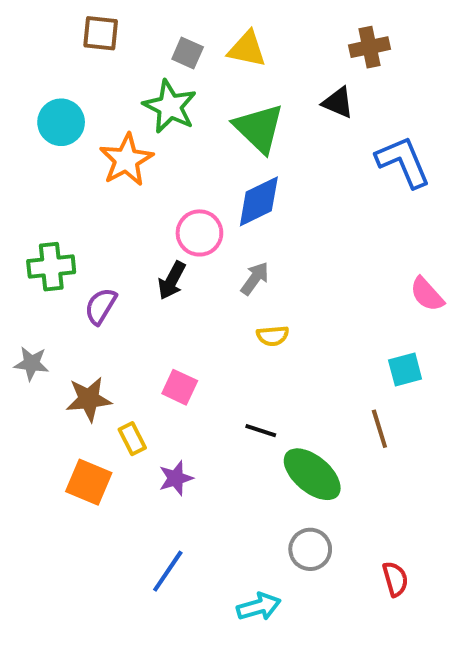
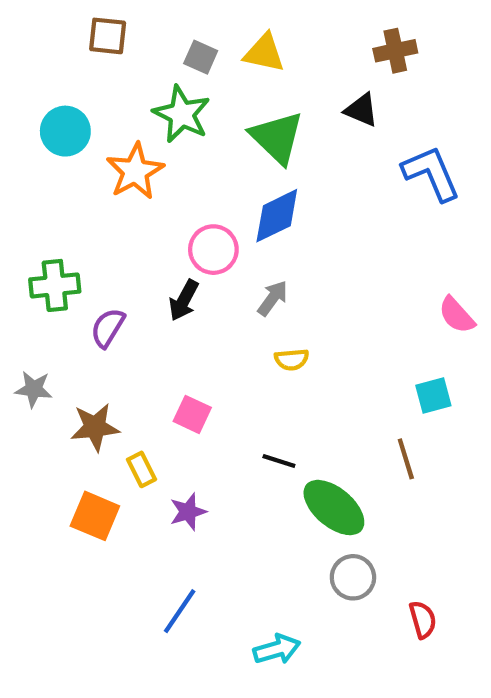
gray circle: (310, 549) -> (353, 577), moved

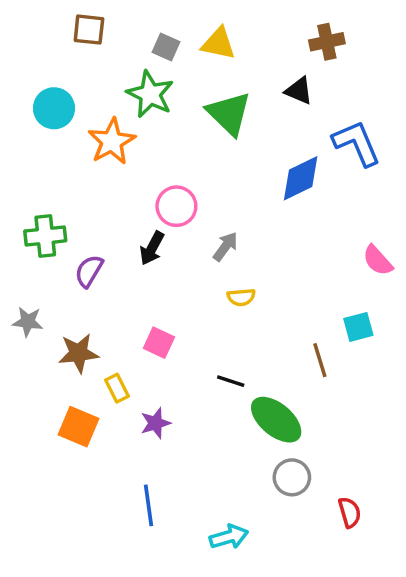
blue diamond: (277, 216) -> (301, 178), moved
brown line: (406, 459) -> (320, 360), moved
blue line: (180, 611) -> (148, 505), turned -42

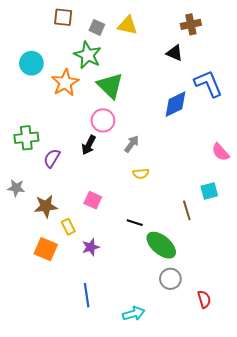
brown square: (89, 30) -> (63, 17), moved
green triangle: (229, 114) -> (110, 86), moved

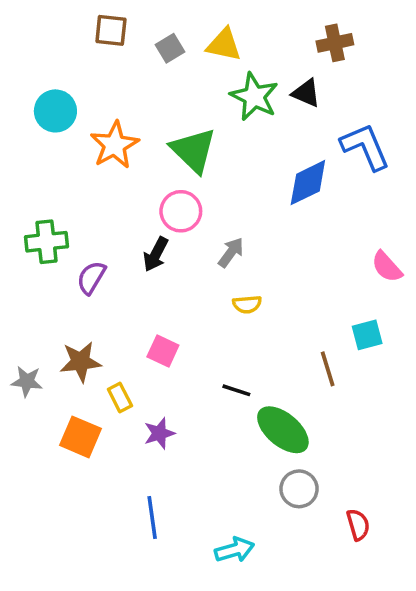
gray square: (97, 27) -> (170, 48), turned 35
green star: (88, 55) -> (254, 97), moved
gray star: (16, 188) -> (27, 381), moved

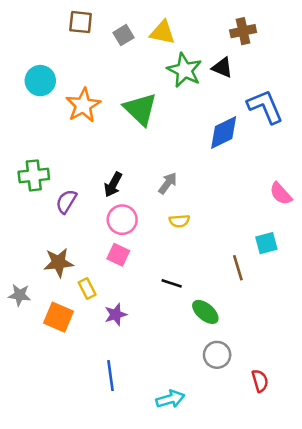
pink circle: (181, 211) -> (122, 220), moved
gray star: (27, 381) -> (19, 295), moved
green ellipse: (283, 430) -> (205, 312), size x0.7

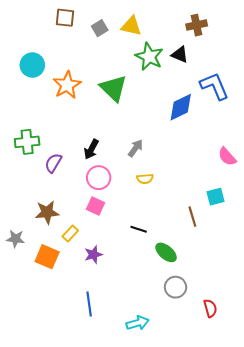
yellow rectangle: (87, 289) -> (70, 233), turned 70

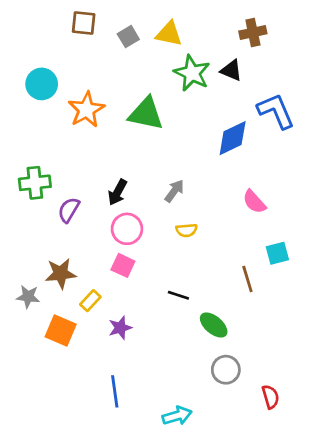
green triangle: (113, 88) -> (146, 114), turned -32
pink semicircle: (227, 157) -> (254, 202), moved
gray star: (15, 239) -> (28, 297), moved

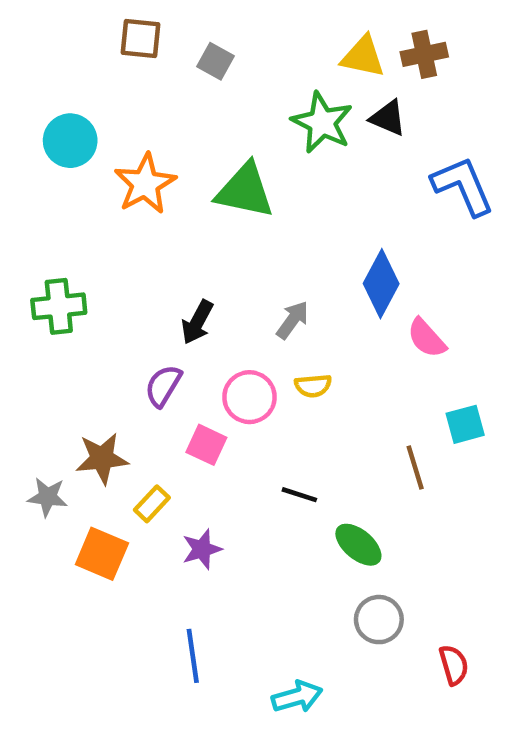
yellow triangle: (169, 34) -> (363, 57), moved
gray square: (128, 37) -> (215, 61), turned -30
blue diamond: (233, 138) -> (381, 284), moved, turned -36
purple semicircle: (69, 210) -> (163, 386), moved
pink circle: (127, 229) -> (249, 397), moved

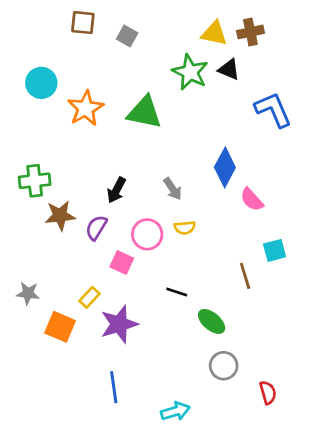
gray arrow: (293, 320) -> (173, 189), turned 110
brown star: (102, 458) -> (60, 216), moved
purple star: (202, 549) -> (119, 324), size x1.6

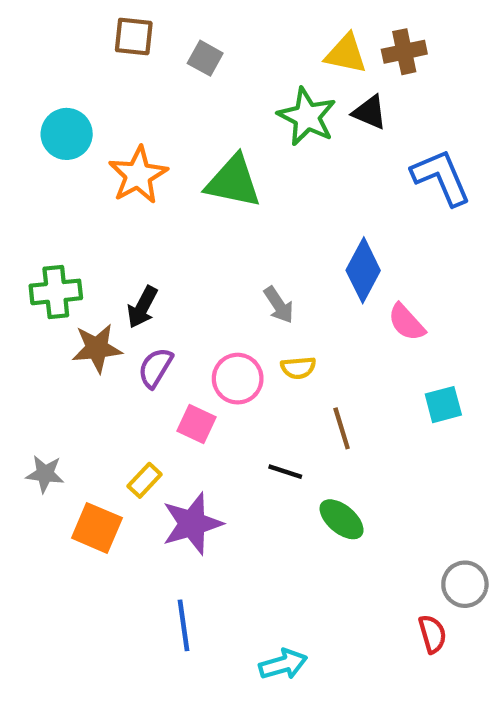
black arrow: (116, 190) -> (142, 307), moved
brown line: (245, 276) -> (342, 428), moved
gray circle: (224, 366) -> (465, 584), moved

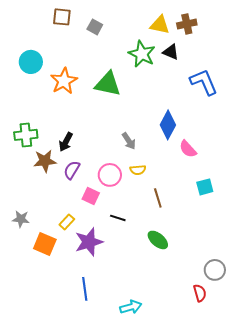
black line: (285, 472) -> (118, 218), moved

